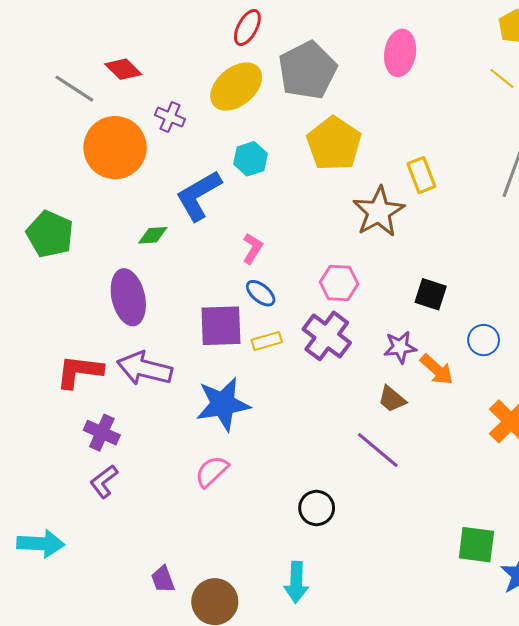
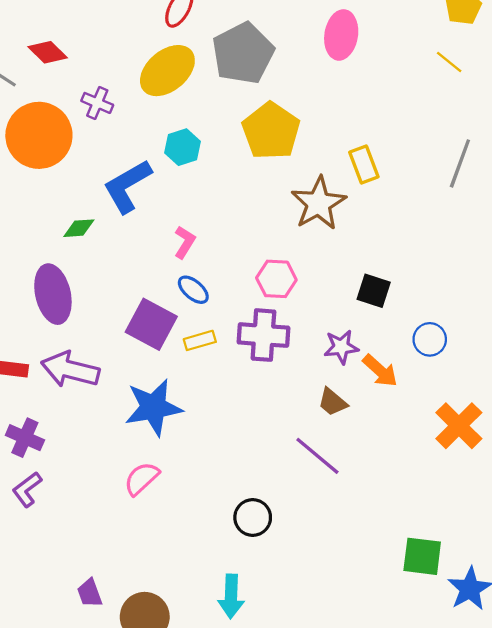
purple square: (221, 326) -> (151, 324), turned 30
purple cross: (327, 336) -> (263, 335), turned -33

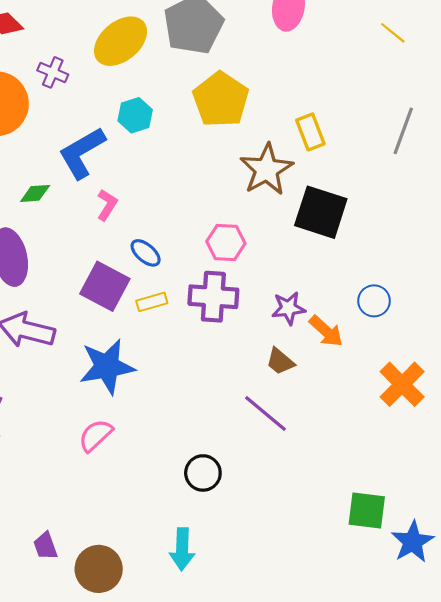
pink L-shape: (185, 242) -> (107, 205), moved
black square: (374, 291) -> (321, 212), moved, size x1.6

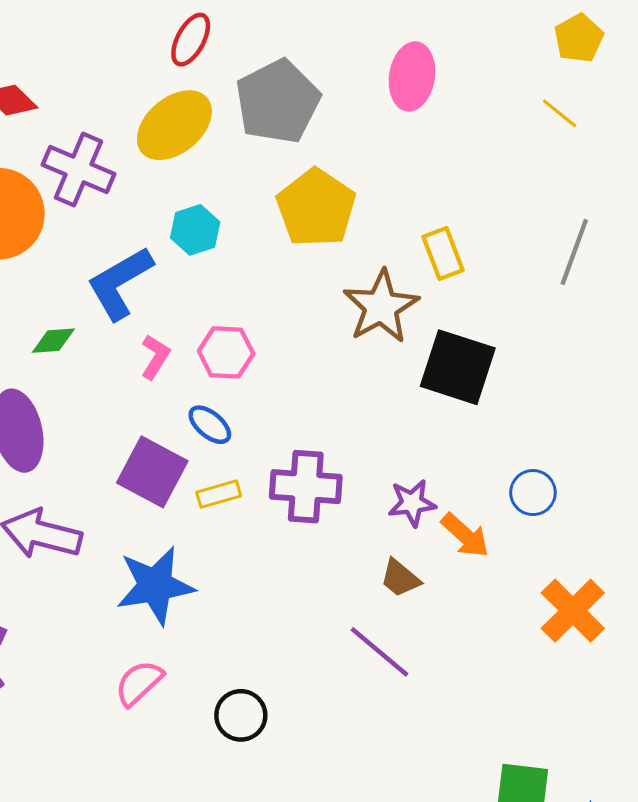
purple cross: (53, 72) -> (79, 169), size x1.6
pink hexagon: (226, 242) -> (226, 352), moved
black circle: (203, 473) -> (241, 715), moved

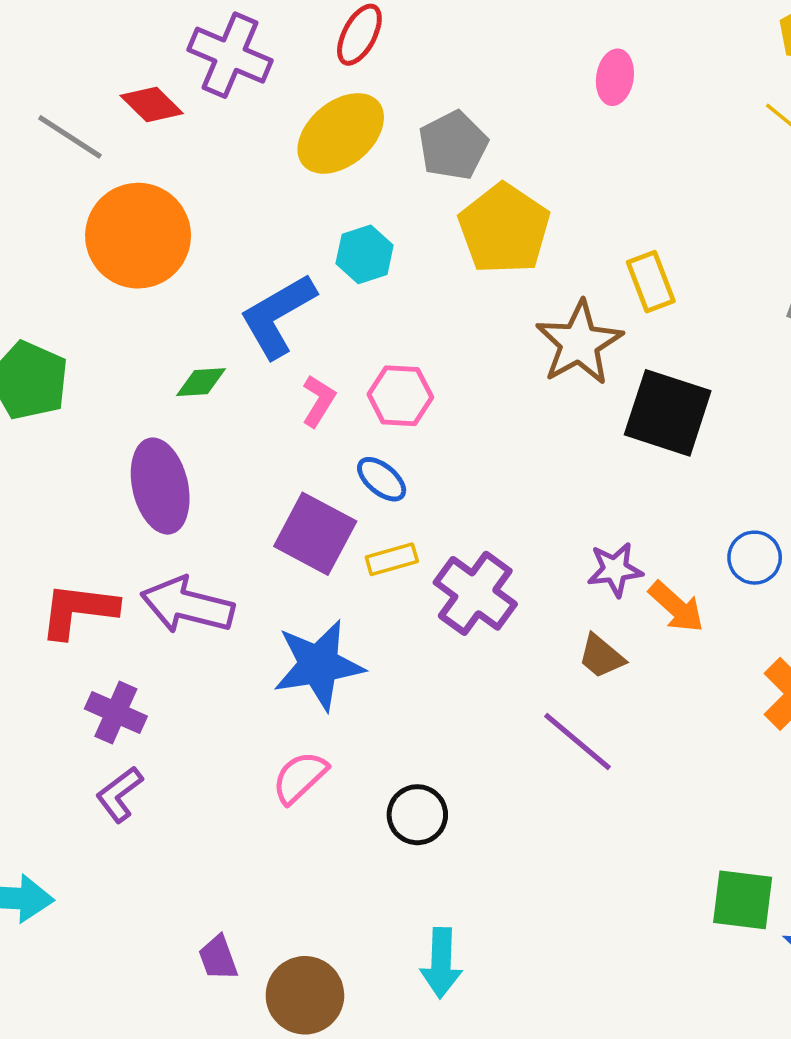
pink ellipse: (412, 76) -> (615, 77), size x0.7
gray pentagon: (278, 102) -> (453, 145), moved, size x0.7
purple cross: (79, 169) -> (230, 55), moved
purple cross: (306, 487) -> (475, 593), moved, turned 32

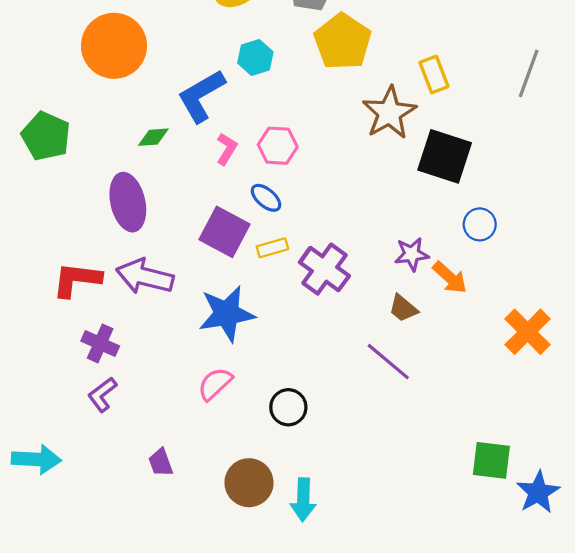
blue circle: (755, 558) -> (480, 224), moved
purple trapezoid: (218, 958) -> (161, 463), moved
brown circle: (305, 995) -> (249, 483), moved

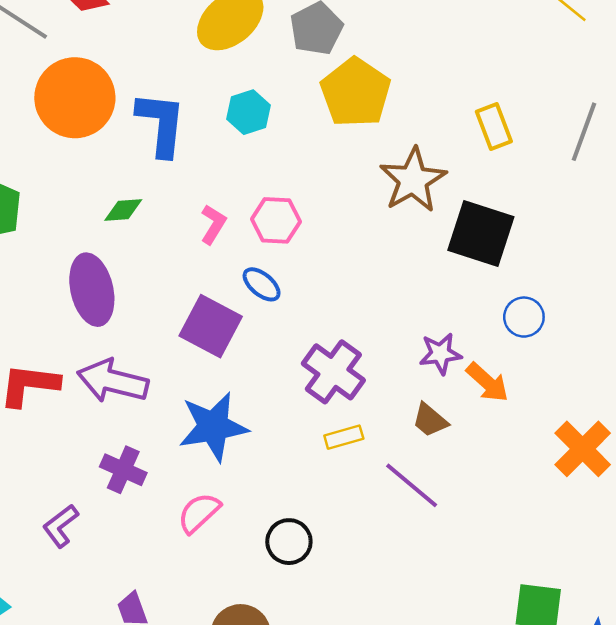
yellow rectangle: (434, 75) -> (494, 126), moved
blue L-shape: (201, 96) -> (161, 124), moved, turned 126
yellow rectangle: (272, 248) -> (344, 437), moved
purple cross: (100, 343) -> (123, 470), moved

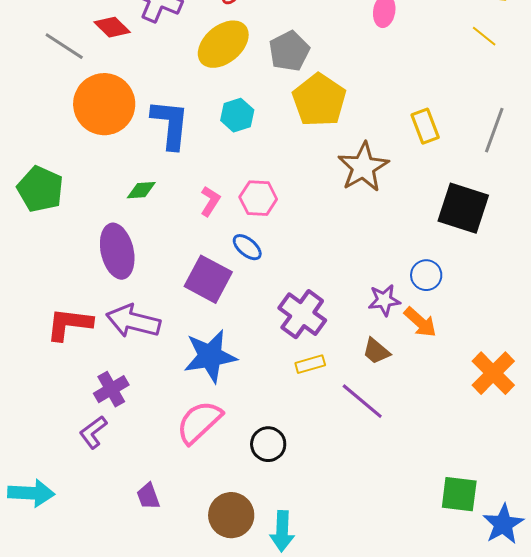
black square: (481, 233) -> (463, 208), moved
blue circle: (524, 317) -> (426, 275), moved
purple cross: (123, 470) -> (111, 389), moved, turned 36
pink semicircle: (199, 513) -> (199, 422), size x1.4

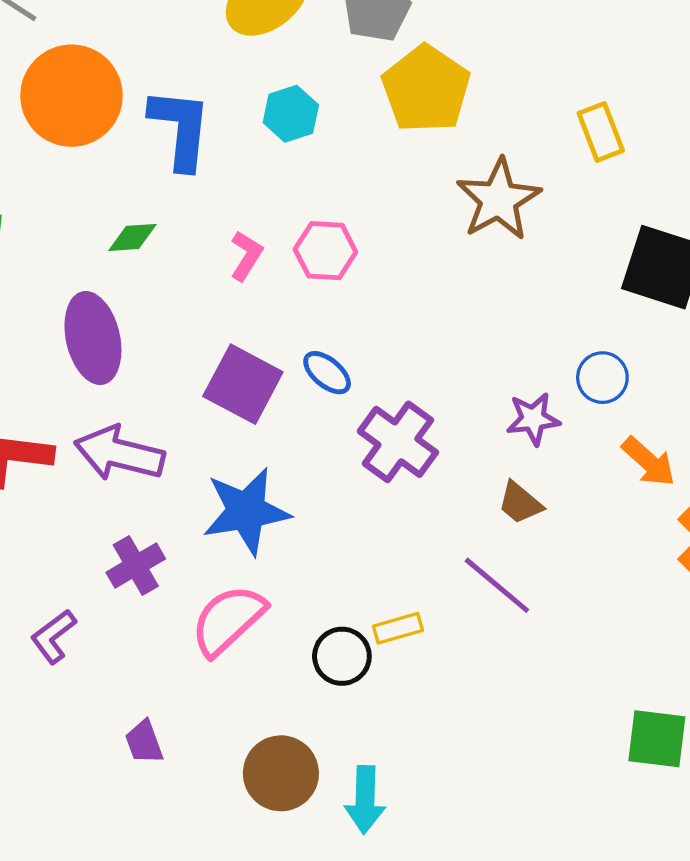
blue ellipse: (247, 247) -> (327, 373), moved
orange arrow: (420, 322) -> (649, 462), moved
yellow rectangle: (310, 364) -> (398, 628), moved
purple cross: (111, 389) -> (136, 566), moved

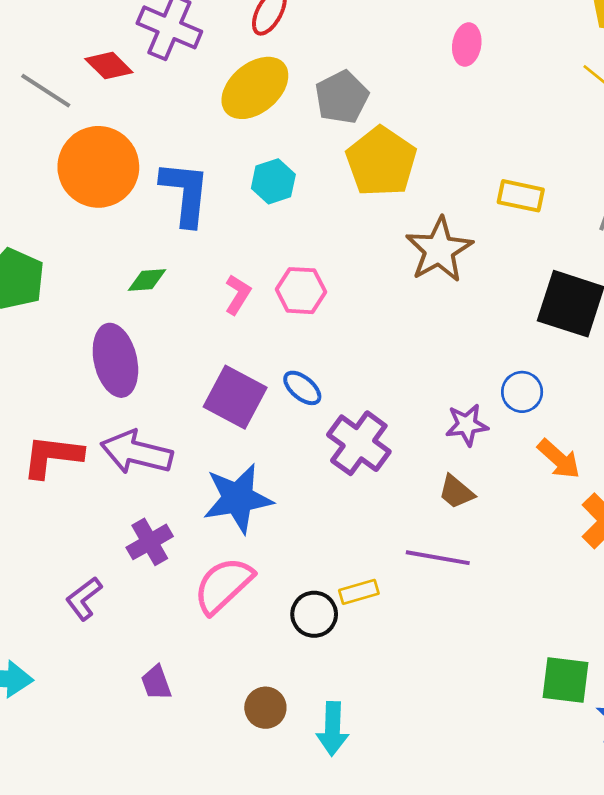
yellow rectangle: (601, 132) -> (521, 196), turned -57
purple line: (497, 585) -> (438, 558), turned -30
brown circle: (281, 773) -> (265, 708), size x0.7

